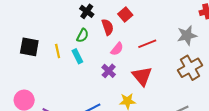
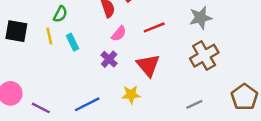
green semicircle: (83, 35) -> (60, 14), moved

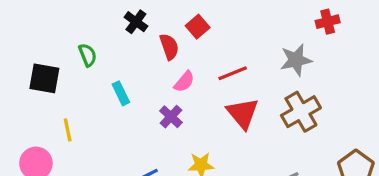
green semicircle: (60, 14) -> (88, 55), moved, turned -49
yellow line: (49, 36) -> (68, 130), moved
red triangle: (148, 65) -> (243, 113), moved

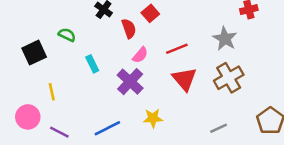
green semicircle: (88, 55) -> (67, 35), turned -42
gray star: (296, 60) -> (225, 39), turned -30
black square: (44, 78) -> (34, 53), turned -35
purple cross: (171, 117) -> (130, 82), size x1.5

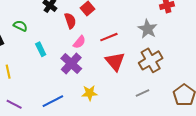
gray line: (219, 128) -> (142, 93), moved

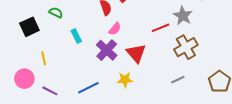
red line: (109, 37) -> (161, 28), moved
red triangle: (115, 61) -> (136, 53), moved

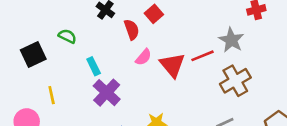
purple cross: (107, 50) -> (107, 93), moved
red triangle: (136, 53) -> (172, 65), moved

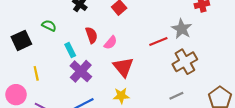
red semicircle: (132, 30) -> (91, 35), moved
red triangle: (172, 65) -> (123, 67), moved

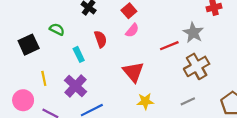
pink semicircle: (111, 43) -> (132, 30), moved
purple cross: (81, 71) -> (75, 86), moved
yellow star: (121, 96) -> (145, 101), moved

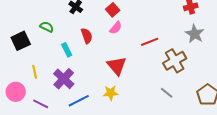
gray star: (193, 33) -> (195, 34), moved
yellow star: (145, 101) -> (111, 93), moved
gray line: (188, 101) -> (167, 93), turned 64

